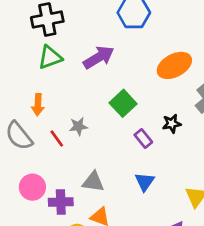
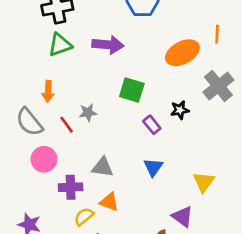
purple arrow: (99, 57) -> (108, 45), turned 36
green square: (123, 103) -> (132, 90), turned -30
pink circle: (32, 187) -> (44, 159), moved

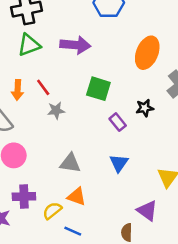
orange ellipse: (182, 53) -> (147, 53), turned -40
red line: (67, 125) -> (43, 87), moved
purple cross: (71, 187) -> (24, 196), moved

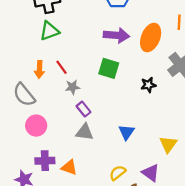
purple arrow: (75, 45) -> (116, 35), moved
purple rectangle: (118, 122) -> (83, 109), moved
orange triangle: (77, 196) -> (69, 167), moved
yellow semicircle: (52, 211) -> (118, 173), moved

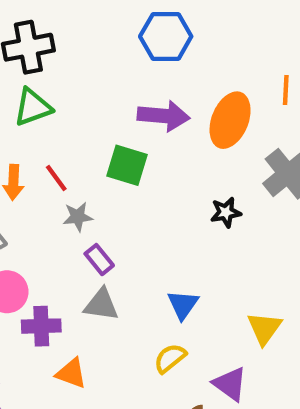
green square: (109, 68) -> (127, 165), moved
purple cross: (45, 161) -> (41, 326), moved
yellow semicircle: (118, 173) -> (170, 358), moved

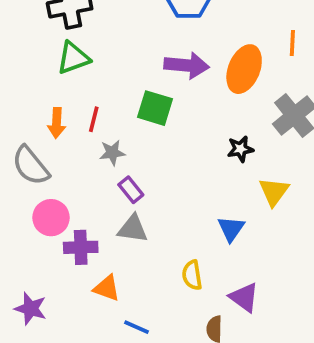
red line: (56, 178) -> (94, 119), turned 50
blue triangle: (183, 305) -> (231, 229), moved
yellow triangle: (264, 328) -> (274, 192), moved
yellow semicircle: (170, 358) -> (192, 275), turned -60

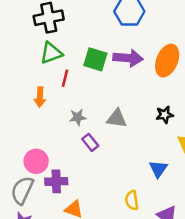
green square: (155, 108) -> (95, 59), moved
red line: (94, 119) -> (65, 78), moved
gray semicircle: (31, 166) -> (22, 190), moved, turned 64
gray triangle: (133, 229) -> (117, 118), moved

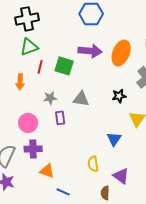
green square: (95, 59) -> (64, 66), moved
purple rectangle: (90, 142) -> (60, 118), turned 32
pink circle: (36, 161) -> (28, 123), moved

